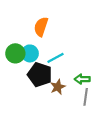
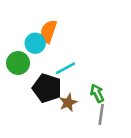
cyan circle: (30, 53) -> (35, 43), moved
green arrow: (82, 79) -> (97, 93), turned 64

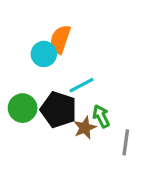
green circle: (18, 63) -> (23, 108), moved
green arrow: (97, 93) -> (101, 116), moved

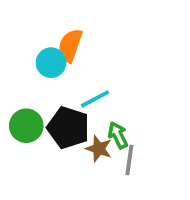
brown star: (85, 128) -> (99, 149), turned -30
gray line: (126, 142) -> (129, 160), moved

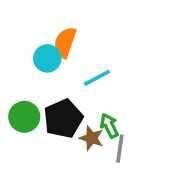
cyan line: (95, 99) -> (97, 78), moved
black pentagon: (68, 128) -> (63, 119), turned 30

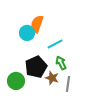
green circle: (24, 117) -> (16, 81), moved
green arrow: (109, 126) -> (61, 63), moved

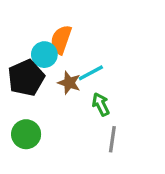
black pentagon: (36, 67) -> (26, 78), moved
brown star: (52, 78) -> (69, 83), moved

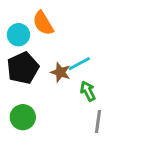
orange semicircle: (61, 40) -> (43, 23), moved, turned -50
cyan circle: (44, 55) -> (18, 35), moved

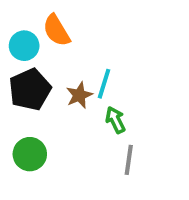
cyan line: (79, 64) -> (104, 84), turned -45
brown star: (60, 72) -> (79, 95), turned 30

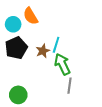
green arrow: (115, 120) -> (62, 64), size x1.5
green circle: (30, 154) -> (18, 95), moved

